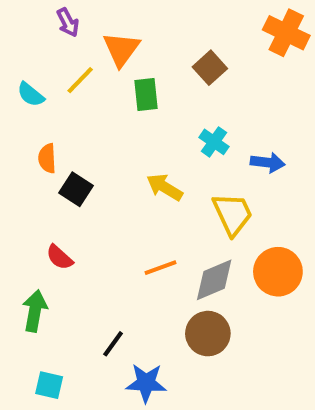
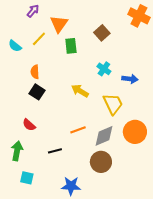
purple arrow: (68, 22) -> (33, 11), turned -112
orange semicircle: (47, 158) -> (35, 72), moved
black line: (113, 344) -> (55, 151), moved, turned 40
cyan square: (49, 385) -> (27, 178), moved

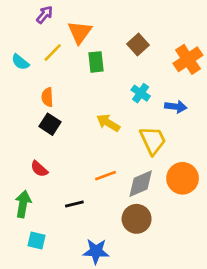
orange cross: (139, 16) -> (188, 59), moved, turned 30

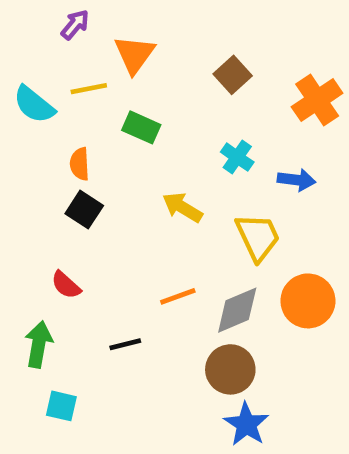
yellow line: (53, 53) -> (89, 89), turned 35
cyan semicircle: (20, 62) -> (34, 105), size x1.4
green rectangle: (96, 62) -> (141, 127), moved, turned -60
blue star: (96, 251) -> (246, 424), moved, turned 30

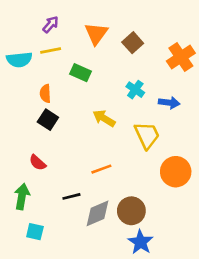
purple arrow: (75, 25) -> (51, 24), moved
orange triangle: (134, 54) -> (96, 34), moved
cyan semicircle: (34, 105) -> (19, 60), turned -45
gray diamond: (237, 310) -> (97, 213), moved

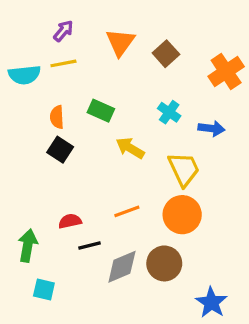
green rectangle: (81, 73) -> (101, 111), moved
red semicircle: (38, 163) -> (70, 221), moved, turned 126
orange circle: (176, 172) -> (182, 215), moved
blue star: (140, 242) -> (211, 302), moved

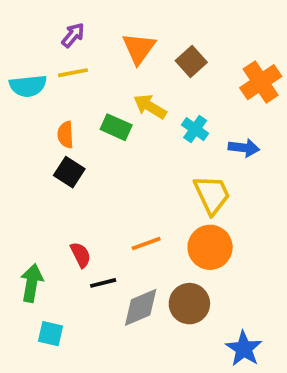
yellow arrow: (130, 148) -> (150, 106), moved
red semicircle: (70, 221) -> (81, 255), turned 75

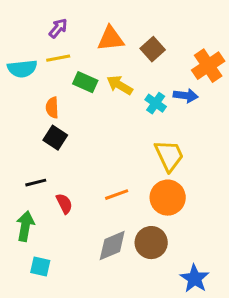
orange triangle: (139, 48) -> (111, 39), turned 48
green rectangle: (116, 127) -> (85, 82), moved
blue arrow: (244, 148) -> (186, 96), moved
black line: (103, 283) -> (36, 183), moved

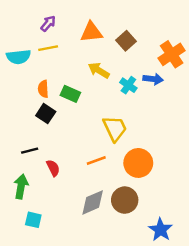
green rectangle: (85, 82) -> (70, 94), moved
yellow trapezoid: (169, 156) -> (115, 128), moved

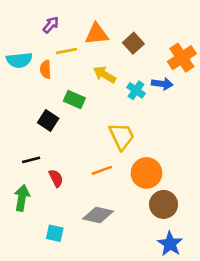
yellow line: (48, 48) -> (66, 51), moved
orange semicircle: (43, 89) -> (46, 69), moved
brown circle: (125, 200) -> (164, 204), moved
gray diamond: (93, 202) -> (98, 215), turned 36
cyan square: (33, 220) -> (55, 233), moved

